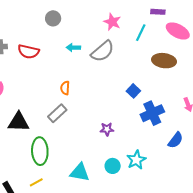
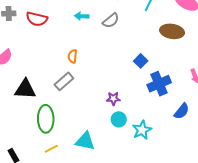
gray semicircle: (103, 51) -> (111, 21), size x0.7
cyan circle: (113, 166) -> (119, 119), moved
yellow line: (36, 182) -> (51, 149), moved

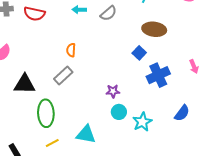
brown ellipse: (172, 31) -> (154, 29), moved
blue semicircle: (182, 111) -> (182, 113), moved

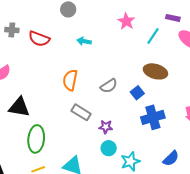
gray semicircle: (108, 13) -> (109, 86), moved
orange semicircle: (71, 50) -> (70, 80), size x1.5
gray rectangle: (63, 75) -> (81, 112), moved, turned 66

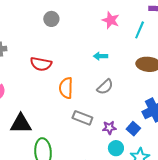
red semicircle: (39, 39) -> (41, 64), moved
cyan arrow: (84, 41) -> (101, 56), moved
blue square: (137, 93) -> (133, 129), moved

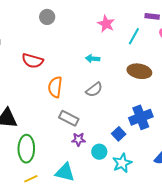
purple star: (109, 128) -> (78, 139), moved

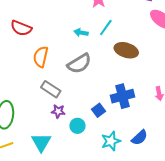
cyan line: (134, 36) -> (106, 28), moved
gray semicircle: (94, 90) -> (79, 64), size x1.4
cyan star: (122, 163) -> (111, 141), moved
cyan triangle: (65, 172) -> (41, 142), turned 40

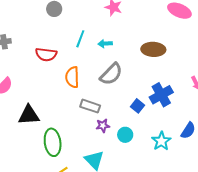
cyan line: (106, 28) -> (80, 39), moved
blue square: (99, 110) -> (138, 106), moved

